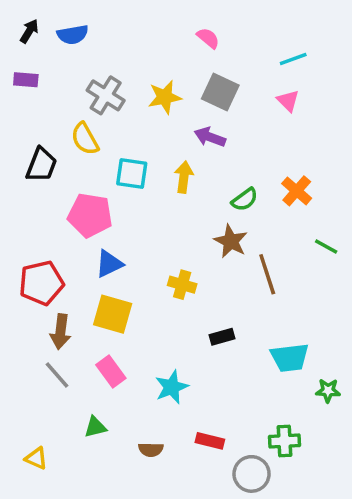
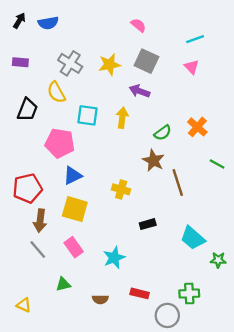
purple rectangle: (26, 80) -> (20, 62), moved
cyan trapezoid: (290, 358) -> (193, 238), turned 48

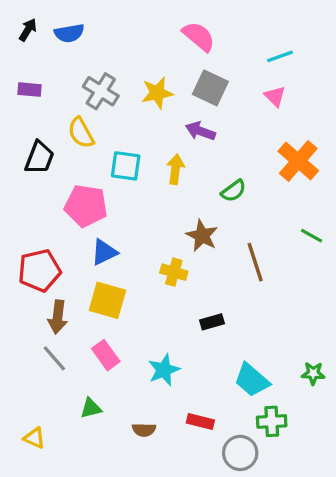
pink semicircle: (138, 25) -> (199, 36), size x1.5
orange cross: (197, 127) -> (298, 161), moved, size x1.4
brown star: (153, 161) -> (202, 236), moved
cyan trapezoid: (193, 238) -> (252, 380), moved

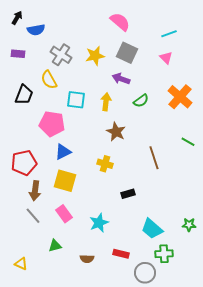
blue semicircle: (69, 33) -> (36, 30), moved
green semicircle: (234, 191) -> (141, 101), moved
brown star: (202, 236) -> (116, 132), moved

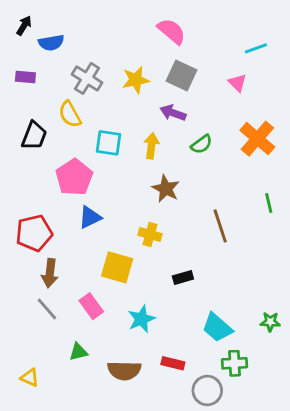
cyan line: (169, 34) -> (256, 48), moved
pink pentagon: (52, 124) -> (74, 177), turned 30
green line: (188, 142) -> (269, 203), turned 48
yellow square: (65, 181) -> (117, 267), moved
brown semicircle: (87, 259) -> (124, 370), size x1.6

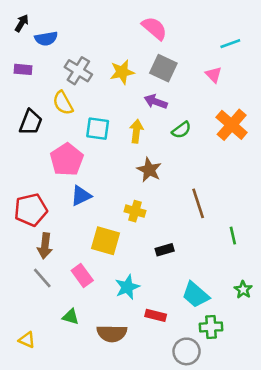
green line: (269, 203) -> (233, 236), moved
green star: (270, 322) -> (243, 290), turned 30
green triangle: (78, 352) -> (71, 317), turned 30
red rectangle: (173, 363) -> (156, 315), moved

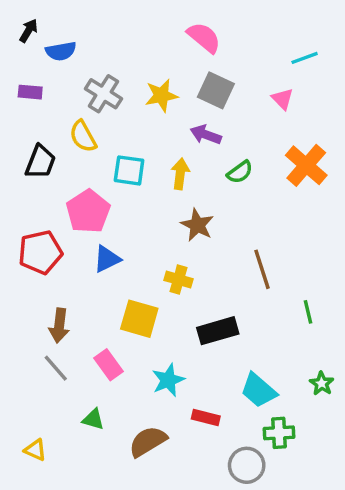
red pentagon: (31, 210) -> (40, 252), moved
black rectangle: (165, 250) -> (218, 331), size x1.6
brown semicircle: (112, 333) -> (148, 441), turned 148

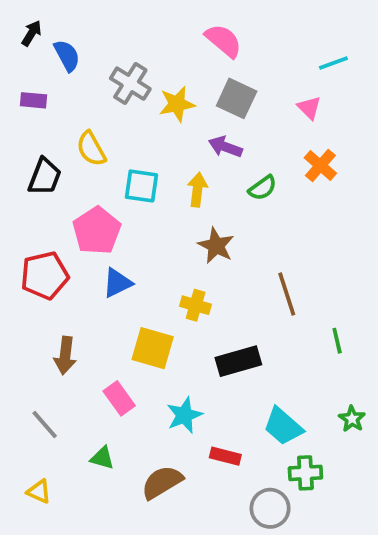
blue semicircle: (61, 51) -> (67, 56), turned -108
gray cross: (103, 94) -> (130, 84), moved
orange cross: (306, 165) -> (320, 165), moved, size x0.7
gray line: (56, 368) -> (45, 424), moved

